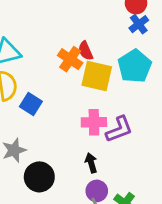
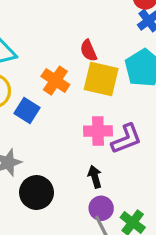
orange cross: (70, 59) -> (55, 81), moved

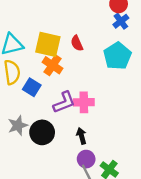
yellow square: (101, 79) -> (48, 44), moved
purple L-shape: (126, 139) -> (64, 102), moved
black circle: (36, 193) -> (42, 132), moved

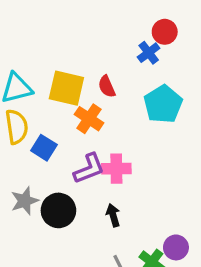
blue cross: (121, 21) -> (149, 53), moved
orange cross: (53, 65) -> (89, 119), moved
purple circle: (86, 159) -> (176, 247), moved

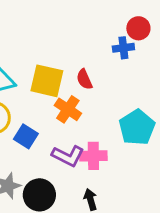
blue cross: (149, 53) -> (123, 48), turned 30
cyan pentagon: (163, 104) -> (137, 127), moved
purple L-shape: (89, 169) -> (68, 156), turned 48

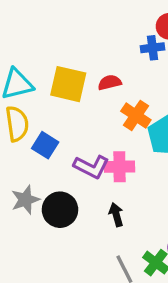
red semicircle: (84, 79) -> (110, 82), turned 100
orange cross: (68, 109) -> (136, 115), moved

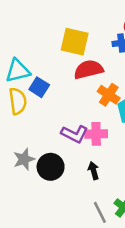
red semicircle: (110, 82) -> (88, 69), size x1.6
yellow square: (68, 84) -> (75, 42), moved
blue square: (45, 145) -> (39, 87), moved

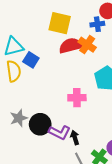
orange cross: (109, 95) -> (87, 45), moved
purple L-shape: (75, 134) -> (60, 132), moved
black arrow: (94, 171) -> (75, 138), moved

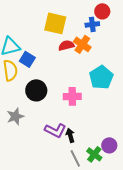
red semicircle: (71, 46) -> (66, 45), size x0.7
black circle: (40, 124) -> (36, 90), moved

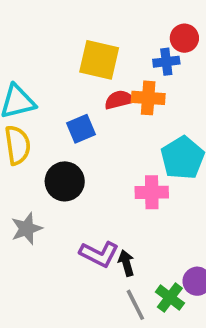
orange cross: (82, 44) -> (148, 98), turned -30
blue square: (27, 59) -> (81, 129), moved, turned 35
pink cross: (72, 96) -> (152, 192), moved

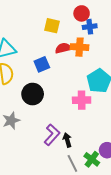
red circle: (184, 38) -> (82, 13), moved
yellow square: (99, 60) -> (52, 26), size x0.7
purple L-shape: (99, 254) -> (52, 135), turned -75

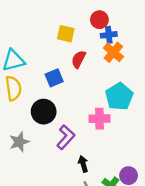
orange cross: (80, 47) -> (113, 52), moved, turned 36
red semicircle: (63, 48) -> (79, 59), turned -49
purple L-shape: (52, 135) -> (66, 137), moved

